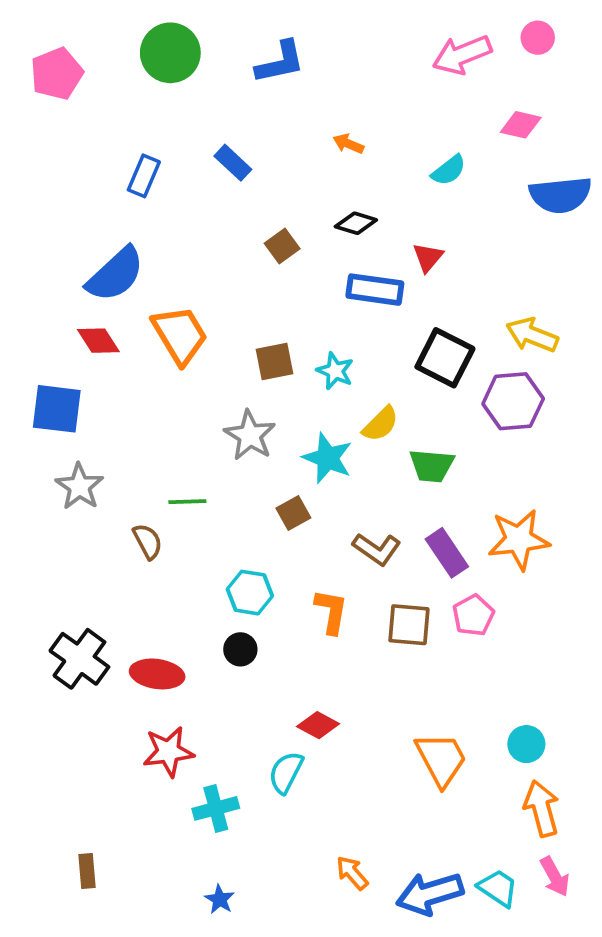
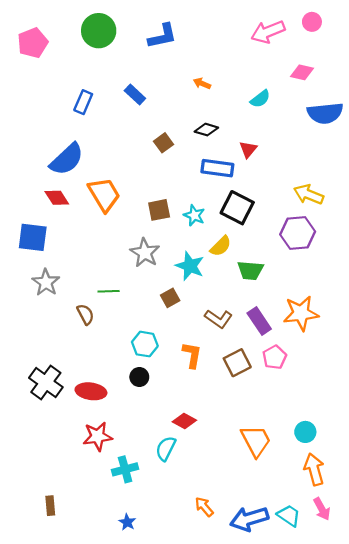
black square: (445, 358) -> (237, 208), moved
brown square: (409, 625) -> (237, 363), turned -32

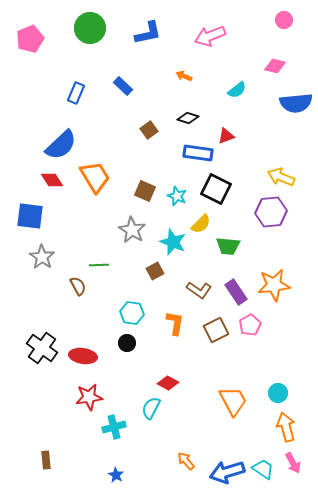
pink arrow: (268, 32) -> (210, 36), moved
red triangle: (248, 149) -> (226, 136), turned 30
brown square: (159, 210) -> (145, 191), turned 35

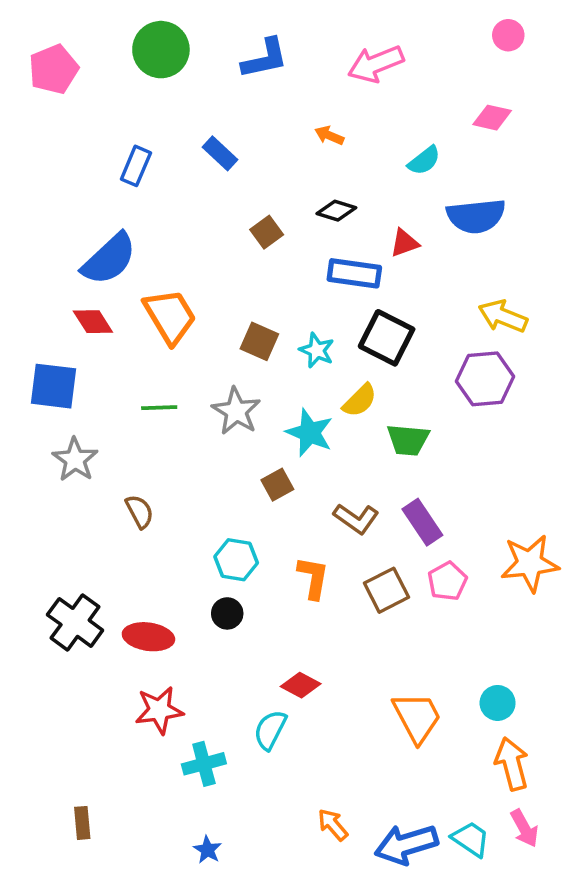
blue semicircle: (296, 103) -> (476, 216), moved
green line: (99, 265) -> (159, 408), moved
orange star: (274, 285) -> (530, 563), moved

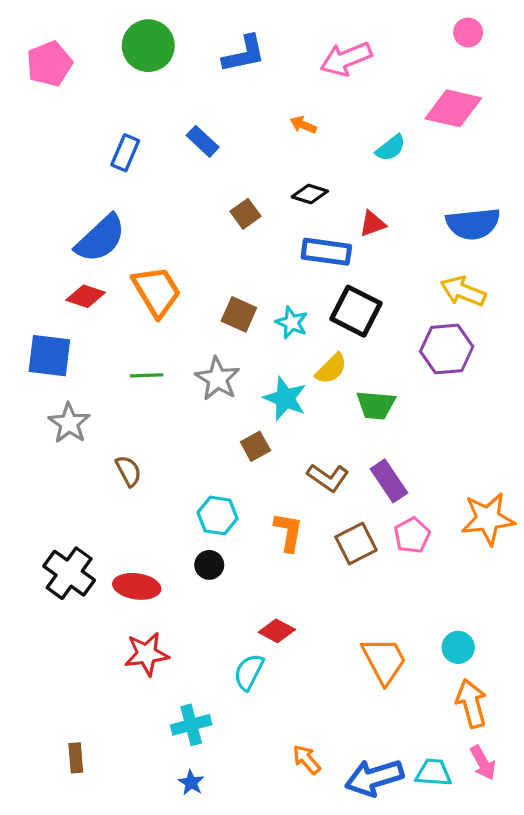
pink diamond: (492, 118) -> (453, 108), size x1.6
blue semicircle: (476, 216) -> (473, 224), moved
red diamond: (93, 322) -> (86, 296), turned -39
cyan cross: (204, 764) -> (191, 725), moved
cyan trapezoid: (471, 839) -> (433, 773), turned -30

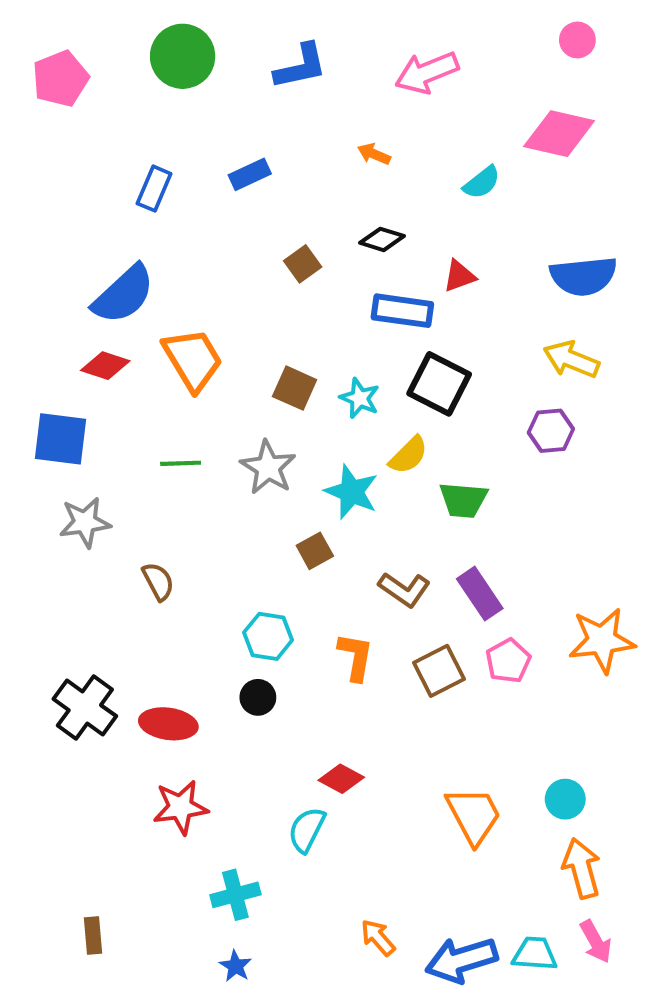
blue rectangle: (203, 141) -> (250, 174), turned -68
purple hexagon: (447, 349) -> (551, 431), size x0.7
gray star: (69, 423) -> (85, 522), turned 30

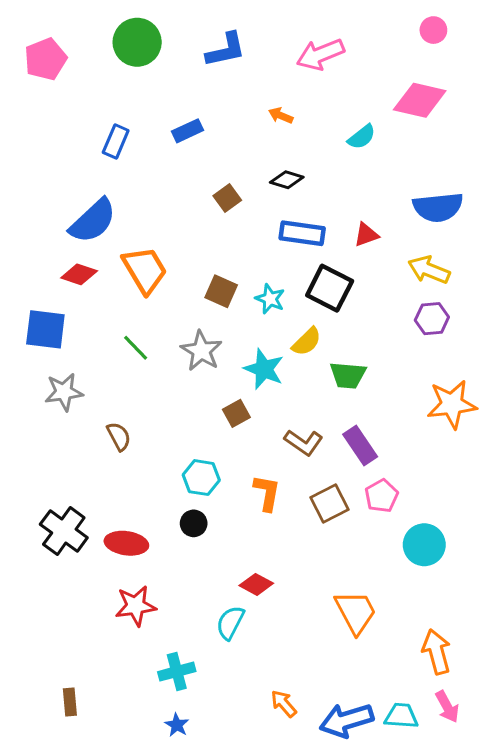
red triangle: (459, 276) -> (366, 235), moved
purple hexagon: (551, 431) -> (432, 319), moved
green line: (181, 463) -> (136, 348), turned 48
orange star: (602, 640) -> (452, 404), moved
cyan circle: (565, 799) -> (424, 545), moved, size x1.4

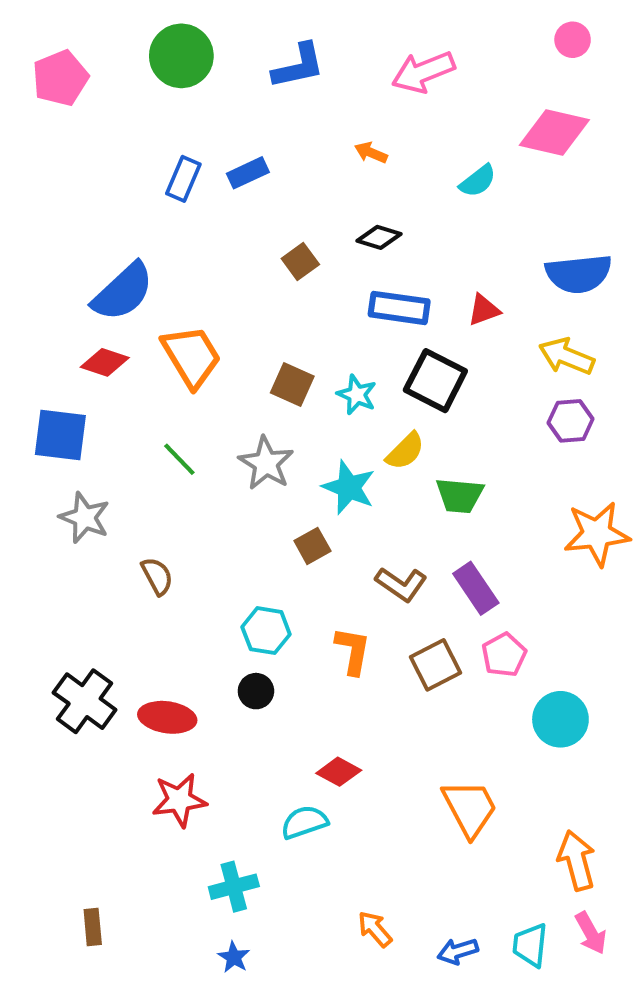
blue rectangle: (116, 142) -> (183, 179), moved
gray star: (64, 392) -> (85, 518), turned 30
cyan semicircle: (230, 623) -> (304, 822), turned 44
cyan trapezoid: (401, 716) -> (530, 945), turned -88
blue arrow: (346, 720) -> (458, 951), size x0.6

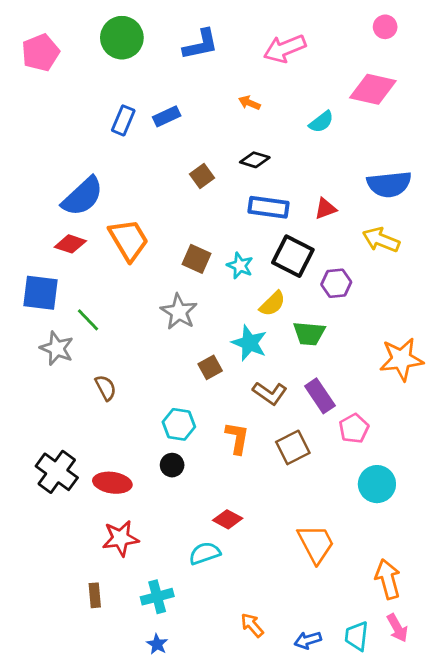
purple hexagon: (571, 421) -> (336, 283), moved
green line: (179, 459) -> (88, 320), moved
cyan star: (349, 487) -> (249, 343), moved
pink pentagon: (504, 655) -> (354, 428), moved
brown rectangle: (93, 927) -> (95, 595), moved

